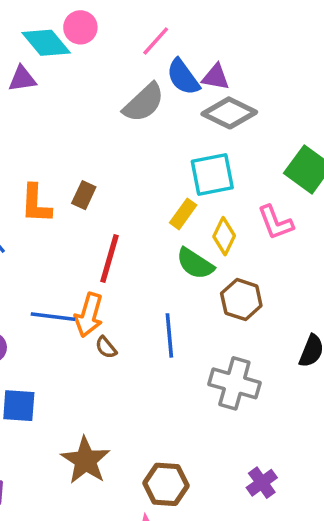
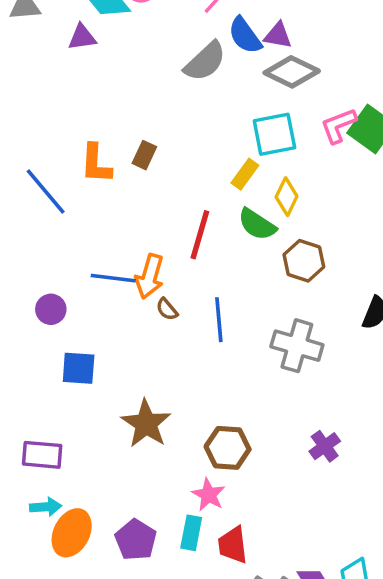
pink L-shape: (276, 223) -> (339, 126), moved, turned 90
red line: (109, 258) -> (200, 235), moved
blue line: (169, 335) -> (219, 320), moved

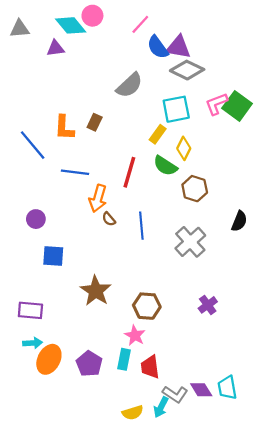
purple triangle: (278, 35) -> (178, 47), size x1.4
gray semicircle: (205, 61) -> (129, 85), moved
blue line: (113, 278) -> (75, 172), moved
gray cross: (297, 346) -> (190, 242), turned 32

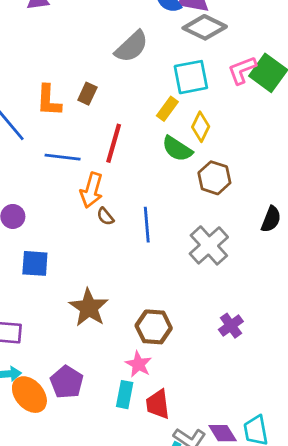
red line: (129, 172) -> (114, 143), moved
orange ellipse: (49, 359) -> (29, 395), turned -68
purple pentagon: (89, 364) -> (67, 382), moved

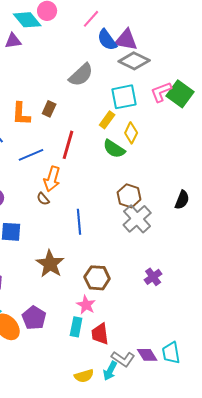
blue line: (63, 157) -> (31, 155), turned -30
brown hexagon: (214, 178) -> (129, 196), moved
brown semicircle: (105, 216) -> (43, 199), moved
blue line: (147, 225) -> (79, 222), moved

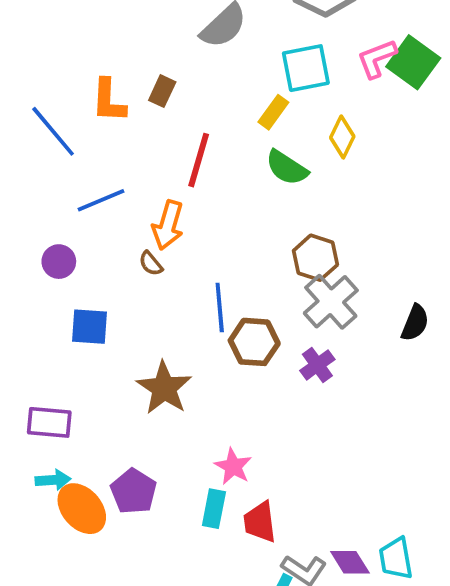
yellow diamond: (131, 133) -> (342, 137), moved
blue line: (31, 155) -> (101, 200), moved
black semicircle: (182, 200) -> (415, 323), moved
purple cross: (153, 277) -> (317, 365), moved
brown hexagon: (97, 278) -> (254, 342), moved

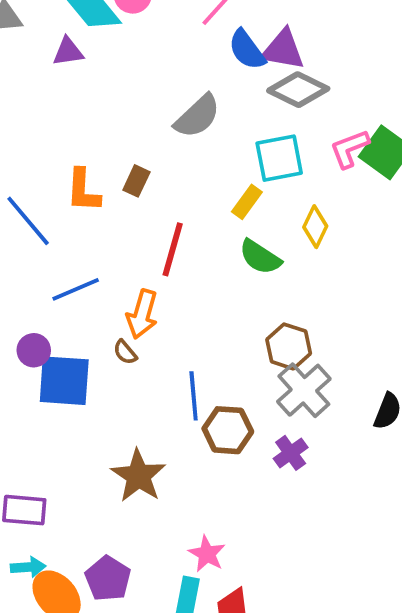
blue square: (89, 327) -> (64, 381), moved, size x1.4

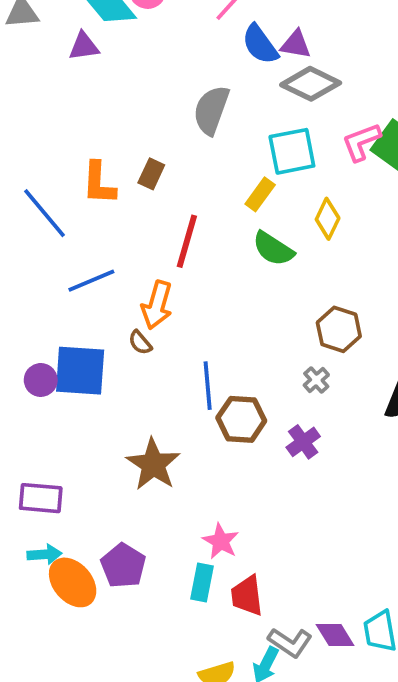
purple triangle: (283, 50) -> (296, 44), size x0.7
gray semicircle: (197, 116) -> (211, 110), turned 153
brown hexagon: (289, 346) -> (339, 329), moved
purple circle: (34, 350) -> (41, 380), moved
gray cross: (304, 390) -> (316, 380), size x0.5

